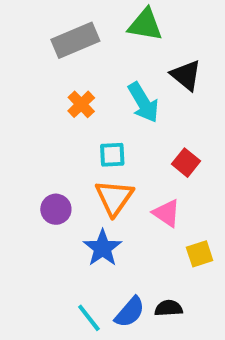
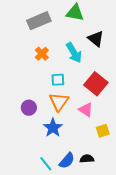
red square: (186, 163) -> (96, 84), size x1.6

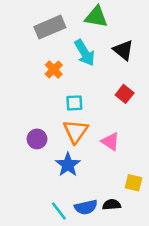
cyan arrow: (74, 53) -> (85, 53), moved
red square: (96, 84) -> (125, 94), moved, size x0.6
yellow square: (103, 131) -> (134, 183), moved, turned 32
blue semicircle: (67, 161) -> (86, 207), turned 36

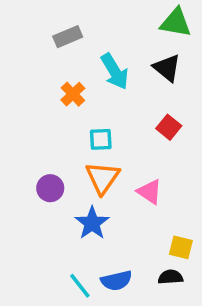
green triangle: (96, 17) -> (176, 23), moved
gray rectangle: (50, 27) -> (68, 37), size x0.7
black semicircle: (112, 205) -> (170, 277), moved

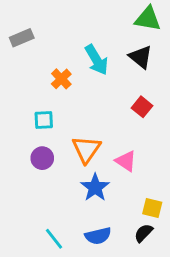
gray rectangle: (68, 37) -> (22, 38), moved
cyan square: (101, 139) -> (44, 120), moved
blue star: (92, 223) -> (95, 187), moved
black semicircle: (170, 277) -> (143, 233), turned -42
cyan line: (80, 286) -> (54, 239), moved

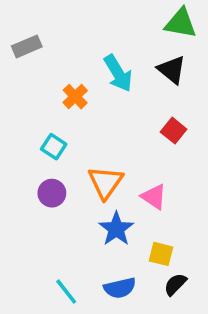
cyan square: (44, 120) -> (54, 147), turned 36
yellow square: (152, 208) -> (161, 254), moved

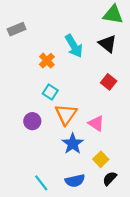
cyan square: (54, 147) -> (50, 92), moved
yellow square: (161, 254) -> (101, 159), turned 32

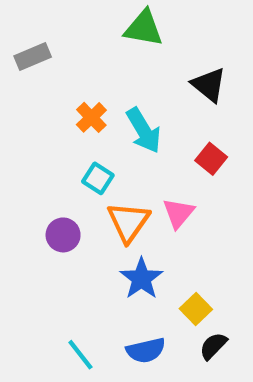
green triangle: (113, 15) -> (144, 28), moved
cyan arrow: (74, 46) -> (144, 130), moved
pink triangle: (96, 123) -> (178, 213), moved, turned 36

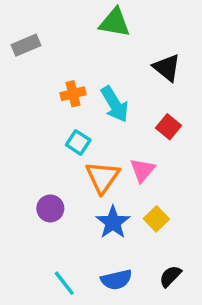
orange cross: (91, 117) -> (73, 94), turned 30
purple circle: (63, 235) -> (50, 208), moved
yellow square: (196, 309) -> (156, 219), moved

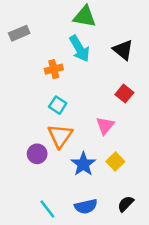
cyan arrow: (115, 104) -> (79, 49), moved
orange triangle: (102, 177) -> (60, 136), moved

